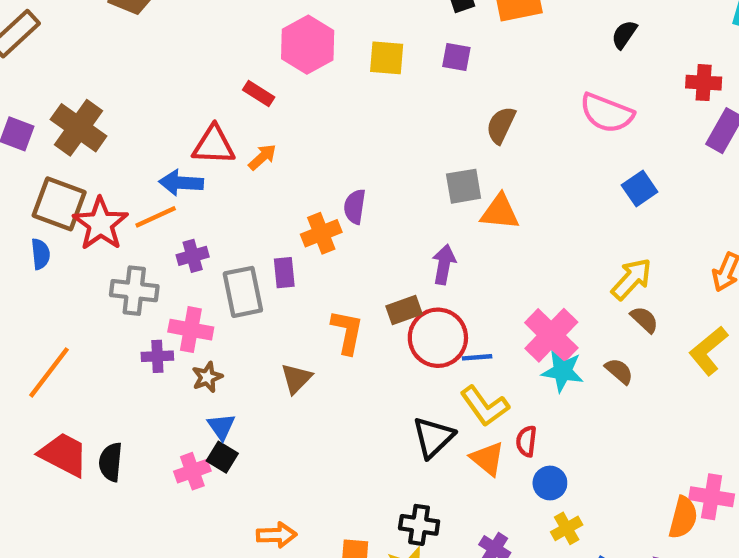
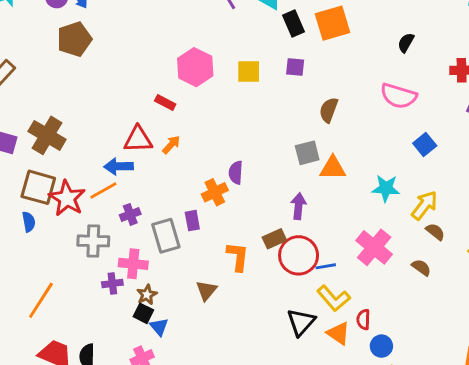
cyan star: (562, 371) -> (386, 188), moved
black square: (222, 457) -> (143, 313), moved

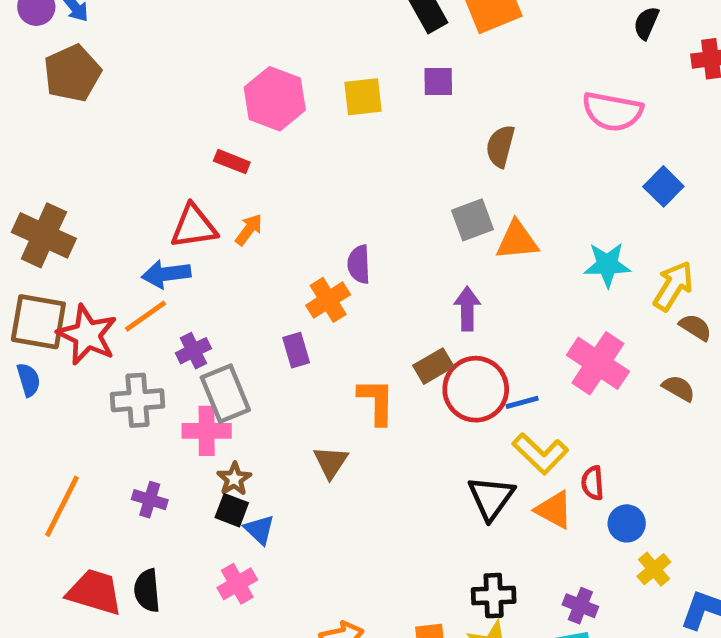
black semicircle: (406, 43) -> (646, 23), moved
gray rectangle: (166, 236) -> (225, 394), moved
purple cross: (112, 284) -> (150, 500), moved, turned 30

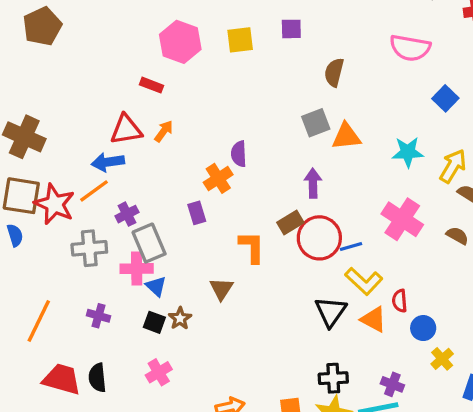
brown star: (234, 479) -> (180, 318), moved
blue triangle: (259, 530) -> (156, 286), moved

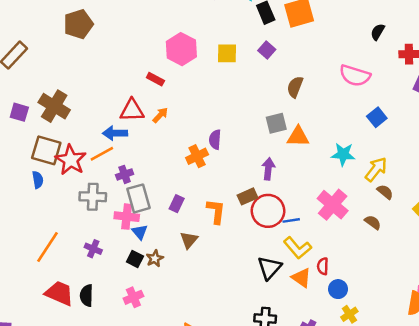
purple square: (291, 29) -> (267, 50), turned 35
purple rectangle: (197, 213) -> (177, 204), moved, turned 35

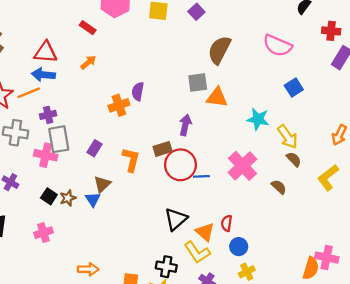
brown semicircle: (295, 87) -> (219, 50), size x1.4
red triangle: (132, 110) -> (46, 52), moved
yellow arrow: (376, 169) -> (288, 137), turned 100
blue triangle: (140, 232) -> (93, 199), moved
yellow L-shape: (298, 248) -> (197, 252), moved

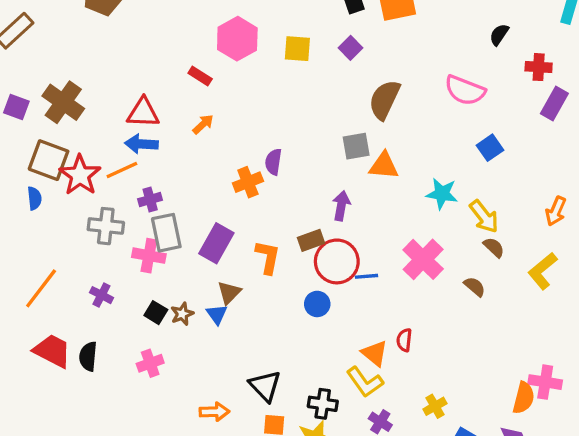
purple rectangle: (94, 148) -> (216, 243), size x1.6
black triangle: (176, 219) -> (265, 386), moved, turned -30
blue circle: (239, 247) -> (317, 304), moved

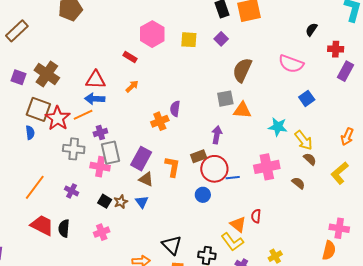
pink cross: (423, 259) -> (267, 167), turned 35
brown triangle: (229, 293) -> (146, 179), moved, turned -49
pink cross: (545, 382) -> (339, 228), moved

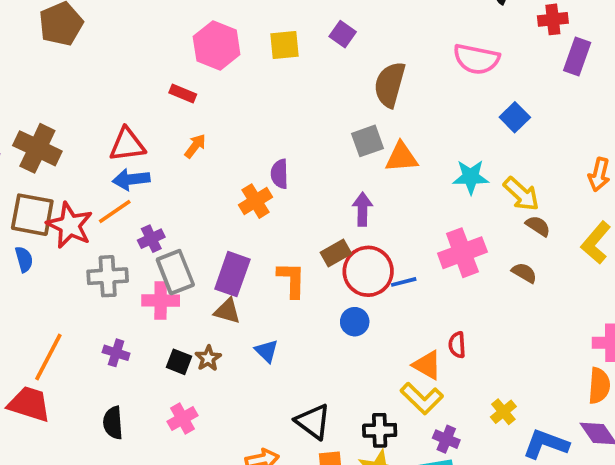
brown triangle: (146, 179) -> (227, 311), moved
blue triangle: (142, 202) -> (266, 351), moved
red trapezoid: (42, 225) -> (29, 404), moved

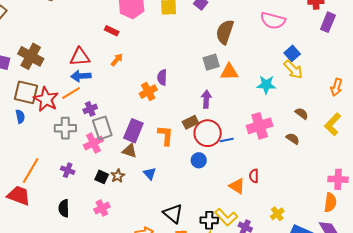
yellow arrow: (521, 194) -> (293, 69), moved
pink cross: (161, 301) -> (93, 143), turned -30
yellow L-shape: (422, 398) -> (226, 217), moved

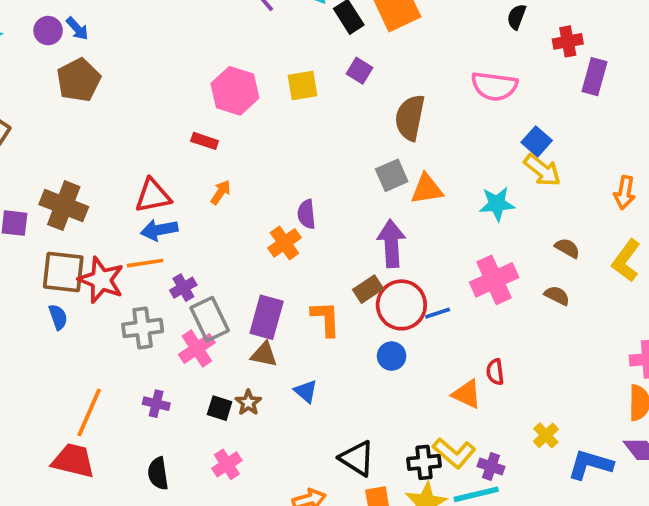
orange line: (71, 93) -> (145, 263), turned 30
purple arrow: (206, 99) -> (391, 244), size x1.4

